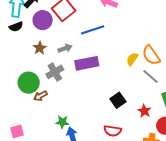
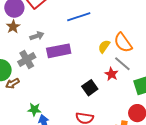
blue line: (93, 30) -> (79, 17), moved
brown star: (40, 48) -> (13, 27), moved
red star: (144, 111) -> (111, 74), moved

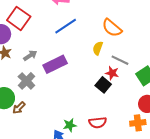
orange semicircle: (123, 43) -> (112, 28), moved
black square: (90, 88) -> (103, 85), moved
green star: (34, 110) -> (70, 125), moved

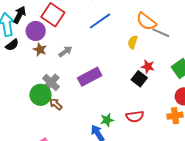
gray line: (120, 60) -> (161, 33), moved
purple rectangle: (55, 64) -> (90, 77), moved
gray cross: (26, 81) -> (51, 82), moved
brown arrow: (19, 108) -> (56, 104), turned 88

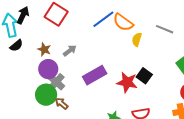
orange semicircle: (146, 21) -> (123, 22), moved
purple circle: (36, 31) -> (48, 69), moved
red star: (148, 67) -> (127, 82), moved, size x1.5

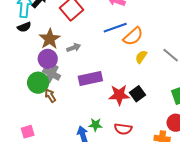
orange semicircle: (123, 22) -> (133, 36), turned -95
brown star: (44, 49) -> (50, 39), size x1.5
gray cross: (56, 82) -> (52, 74), turned -30
red star: (127, 82) -> (119, 95), turned -30

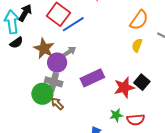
blue line: (115, 28) -> (73, 24), moved
orange semicircle: (133, 36) -> (139, 20), moved
purple circle: (48, 59) -> (57, 63), moved
green star: (95, 125) -> (116, 115), moved

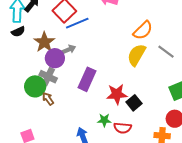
yellow semicircle: (137, 45) -> (137, 55), size x1.6
purple rectangle: (92, 78) -> (87, 79), turned -50
black square: (142, 82) -> (134, 103), moved

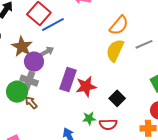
gray line: (166, 52) -> (144, 44), turned -54
red star: (117, 94) -> (86, 86), moved

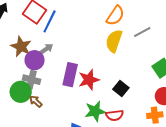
blue line: (53, 24) -> (50, 21), turned -30
green star: (89, 118) -> (95, 111), size x1.5

